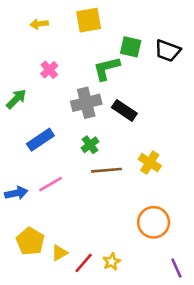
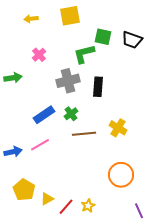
green arrow: (16, 99) -> (13, 78), turned 36
black rectangle: (124, 110) -> (98, 87), turned 60
blue rectangle: (40, 140) -> (44, 115), moved

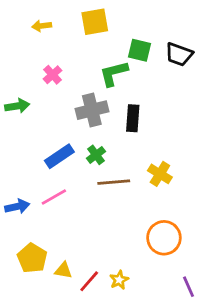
yellow triangle: (47, 199) -> (63, 270), turned 40

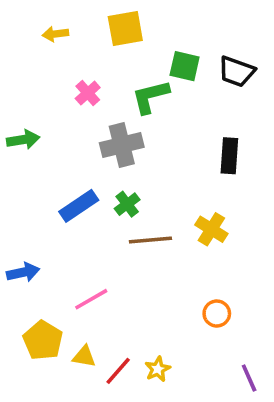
pink cross: (53, 75) -> (88, 93), moved
black rectangle: (133, 118) -> (229, 156), moved
pink line: (54, 197) -> (91, 299), moved
orange circle: (164, 238) -> (217, 314), size x0.6

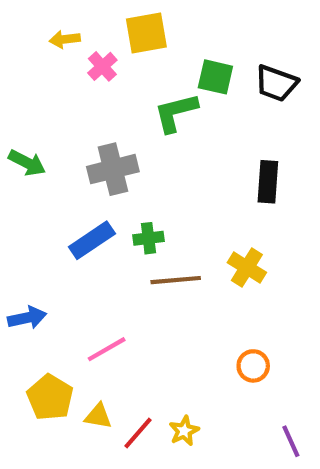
pink cross: (88, 93) -> (102, 66), moved
green arrow: (23, 140) -> (27, 163), turned 36
gray cross: (122, 145) -> (113, 169), moved
green cross: (127, 204) -> (148, 238), turned 30

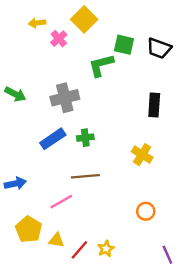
yellow square: (146, 33) -> (84, 19), turned -35
brown line: (176, 280) -> (85, 176), moved

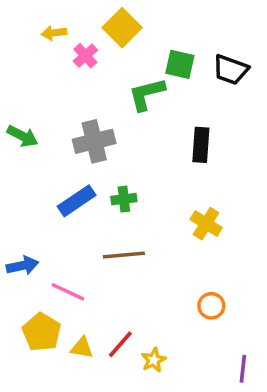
black rectangle: (154, 105) -> (201, 145), moved
pink line: (61, 202) -> (68, 292), moved, turned 55
red line: (79, 250) -> (120, 344), moved
purple line: (167, 255) -> (243, 369), turned 30

